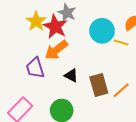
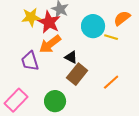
yellow star: (36, 21) -> (31, 17), turned 30
black triangle: (71, 75) -> (71, 57), moved
brown rectangle: (99, 85) -> (77, 74), moved, turned 55

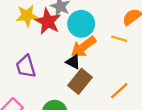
cyan circle: (93, 26) -> (81, 24), moved
orange arrow: (50, 44) -> (83, 47), moved

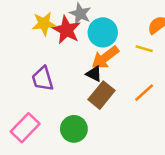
orange line: (119, 91) -> (144, 93), moved

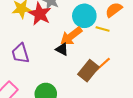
cyan circle: (103, 32) -> (84, 16), moved
brown rectangle: (101, 95) -> (88, 71), moved

